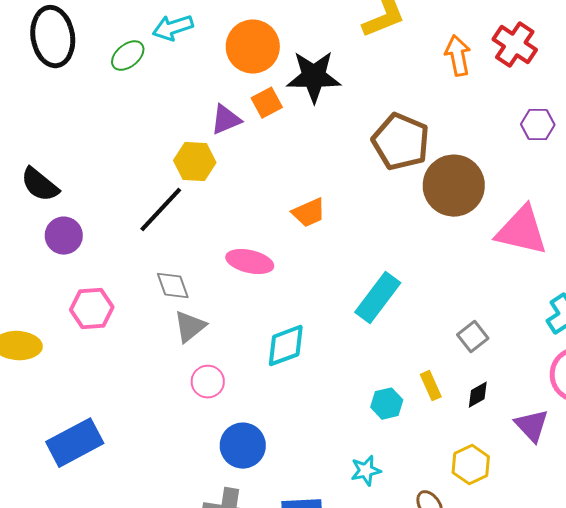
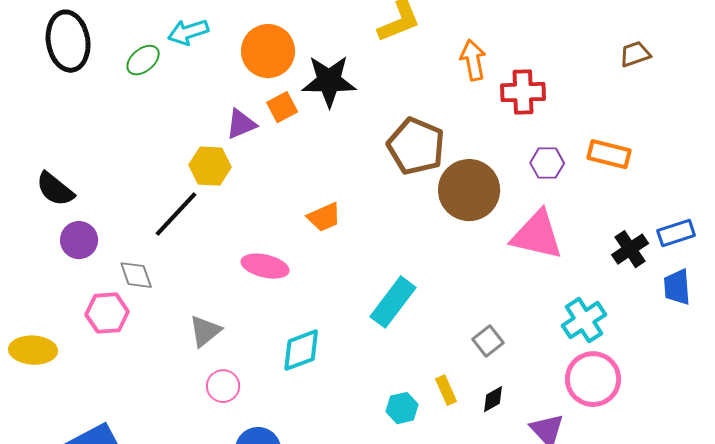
red cross: (515, 45) -> (523, 92), moved, turned -36
purple hexagon: (538, 125) -> (547, 163), moved
gray diamond: (173, 286) -> (136, 275), moved

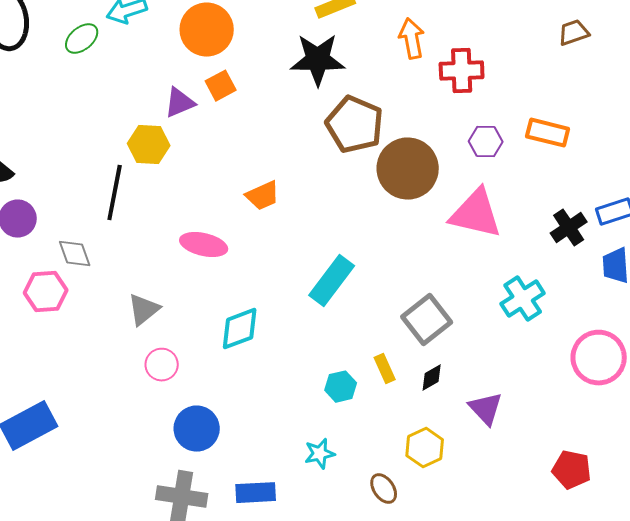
black star: (329, 81) -> (318, 60), moved
black line: (176, 214) -> (115, 193), turned -32
gray square: (488, 341) -> (427, 320), size x1.6
pink circle: (593, 379) -> (599, 358), moved

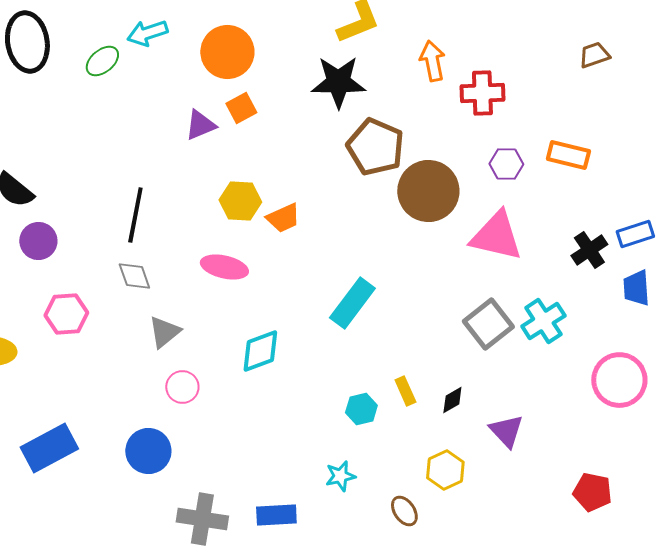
yellow hexagon: (149, 145) -> (240, 201), moved
gray diamond: (75, 254) -> (134, 276), moved
gray square: (427, 320) -> (488, 324), moved
blue circle: (197, 429) -> (148, 451), moved

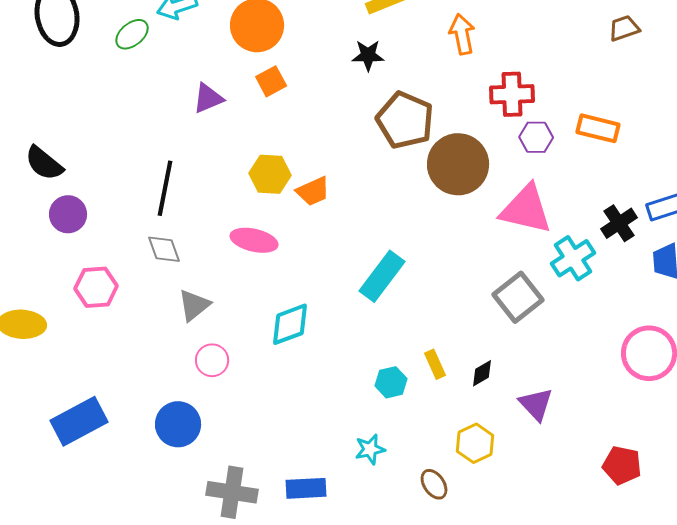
black star: (338, 82) -> (368, 55), size x0.6
red cross: (482, 93) -> (512, 94), moved
purple triangle: (200, 125) -> (208, 98), moved
cyan cross: (543, 321) -> (573, 258), moved

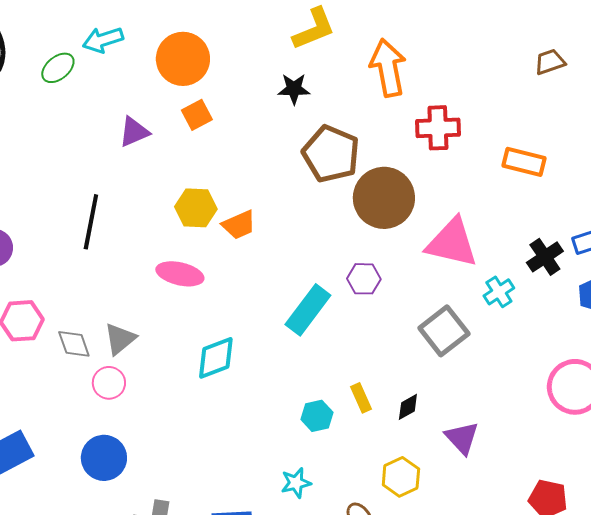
orange arrow: (462, 34) -> (388, 68), size x1.4
purple hexagon: (536, 137) -> (364, 279), moved
gray diamond: (164, 249) -> (74, 344), moved
cyan cross: (573, 258) -> (499, 292), size x0.7
pink circle: (212, 360) -> (109, 383), moved

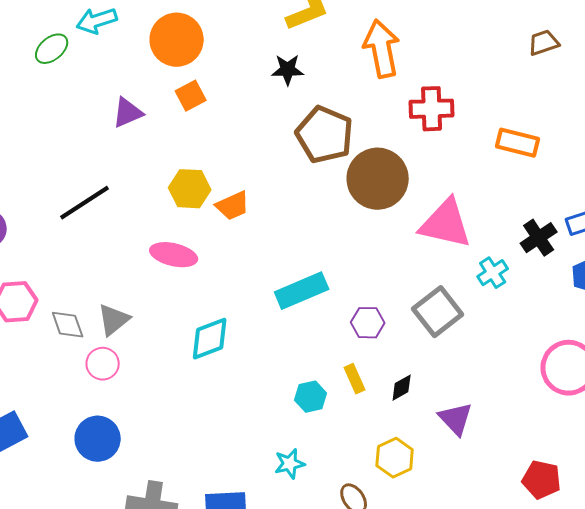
black line: (91, 222) -> (85, 203), turned 46
purple hexagon: (364, 279) -> (368, 323), moved
cyan rectangle: (308, 310) -> (302, 291), turned 30

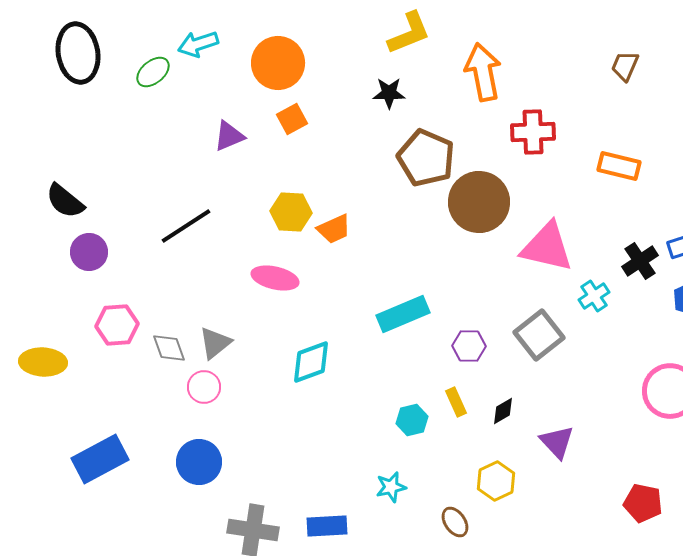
brown trapezoid: (544, 43) -> (625, 66), moved, turned -48

